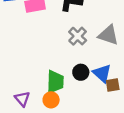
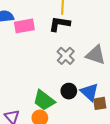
green trapezoid: (55, 82) -> (44, 100), turned 125

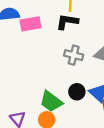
gray cross: (66, 56) -> (74, 55), turned -30

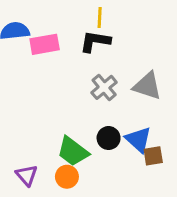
gray cross: (74, 55) -> (104, 87), turned 36

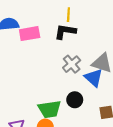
blue triangle: (138, 140) -> (94, 78), moved
green trapezoid: (73, 151) -> (50, 109), turned -45

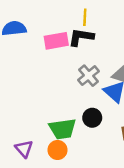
pink rectangle: (30, 34) -> (56, 41), moved

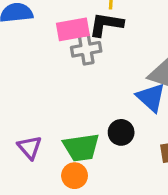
gray cross: (89, 76) -> (86, 49), moved, turned 30
purple triangle: (24, 149) -> (30, 147), moved

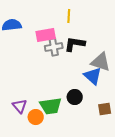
black L-shape: (106, 24) -> (75, 44), moved
orange circle: (75, 176) -> (36, 117), moved

